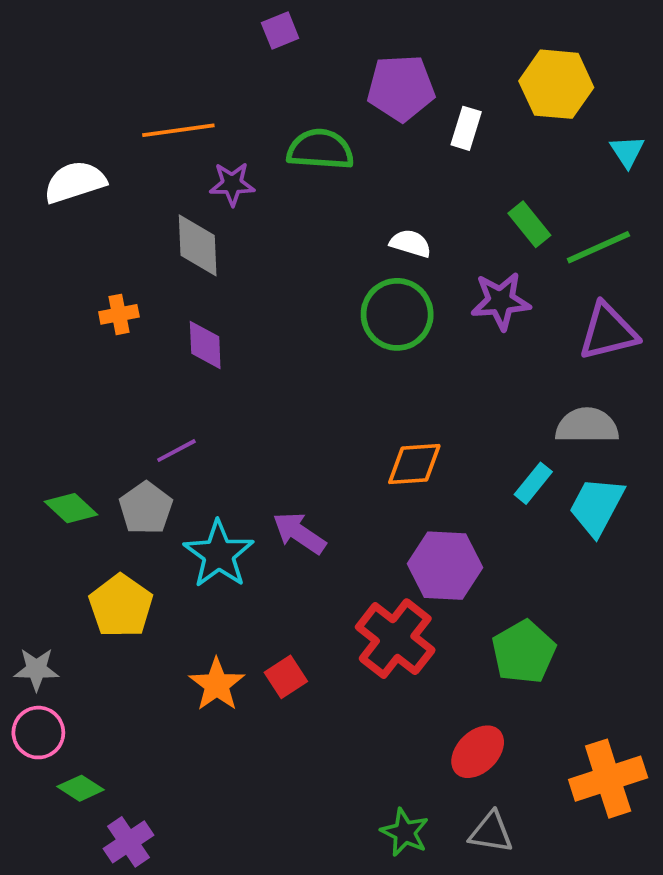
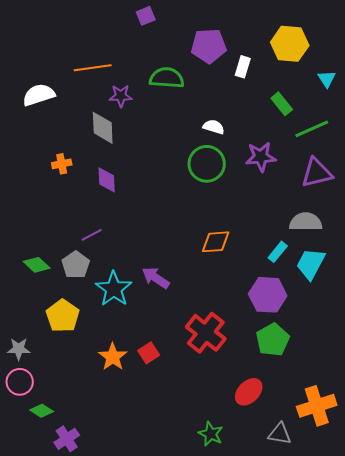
green rectangle: (529, 224) -> (282, 104), moved
purple hexagon: (445, 566) -> (268, 295), moved
gray triangle: (491, 832) -> (280, 434), moved

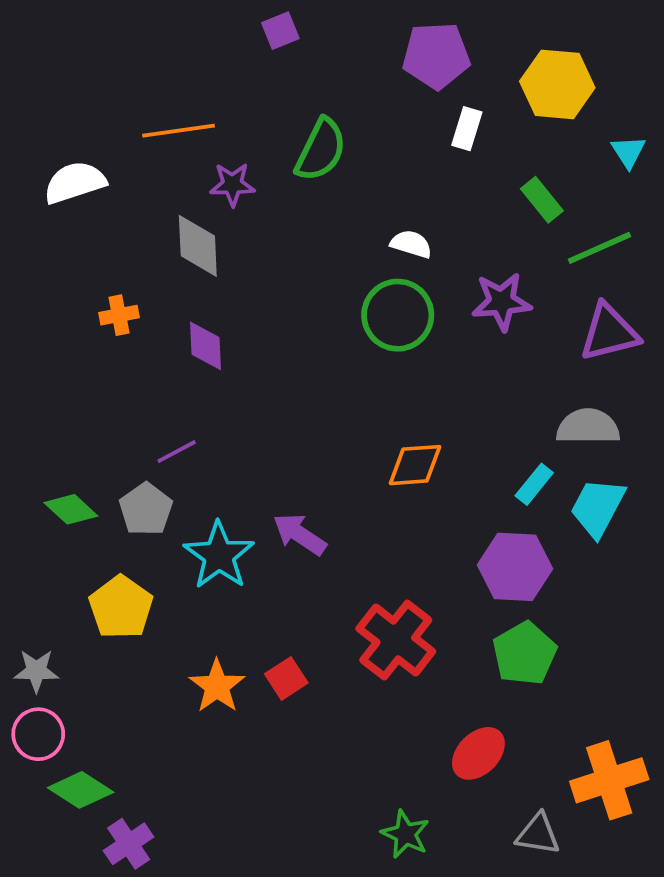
purple pentagon: (209, 46) -> (436, 56), moved
green semicircle: (167, 78) -> (321, 150), turned 112
green diamond: (42, 411) -> (81, 790), size x1.4

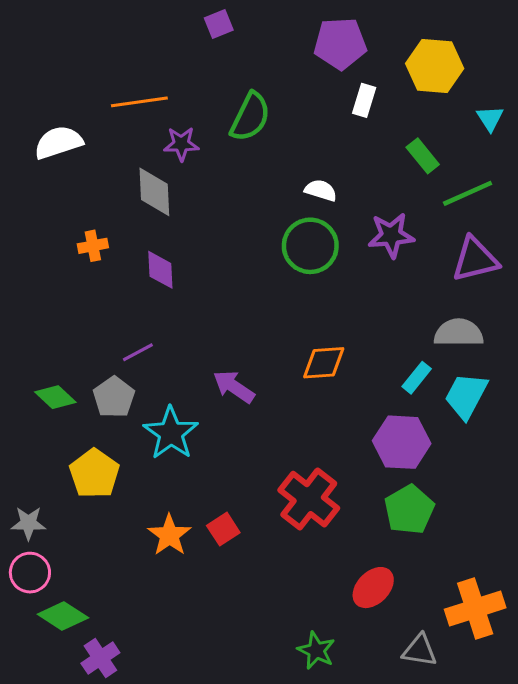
purple arrow: (300, 534) -> (234, 387), moved

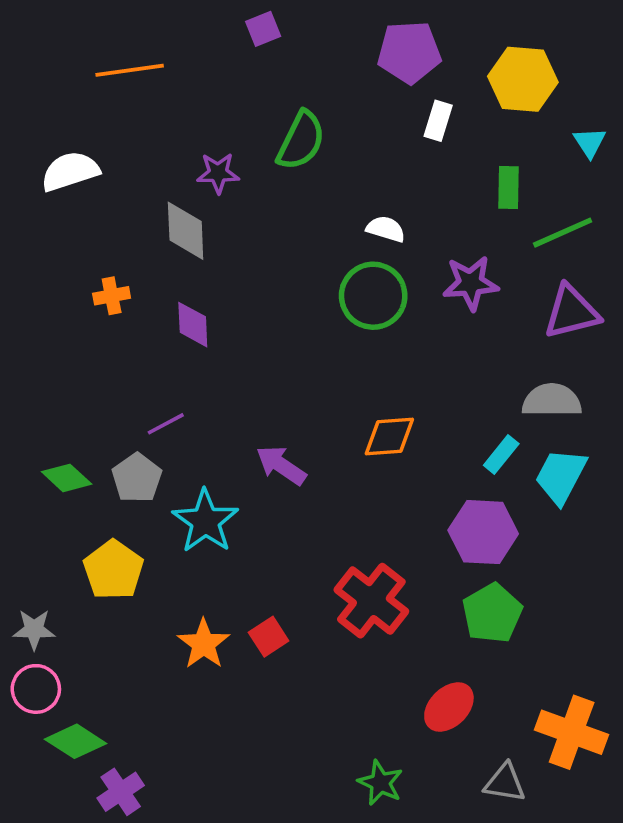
orange line: (139, 102) -> (130, 70), moved
green rectangle: (423, 156) -> (508, 188), turned 40
orange cross: (475, 609) -> (572, 732), turned 38

